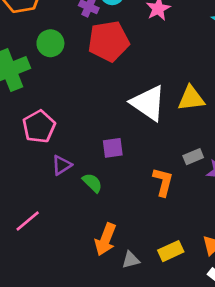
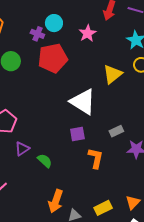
yellow triangle: (191, 98) -> (113, 74), moved, turned -30
purple square: (113, 148) -> (77, 134), moved
gray rectangle: (193, 157) -> (116, 131), moved

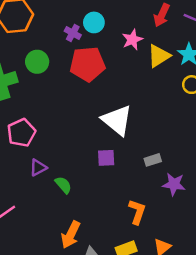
yellow triangle: (113, 74) -> (159, 56), moved
orange L-shape: (96, 158) -> (137, 212), moved

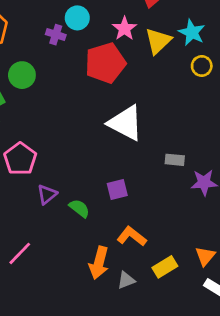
red pentagon: (87, 64) -> (105, 63), moved
purple square: (106, 158) -> (117, 189), moved
gray rectangle: (153, 160) -> (175, 160), turned 35
orange L-shape: (137, 212) -> (132, 236), moved, turned -60

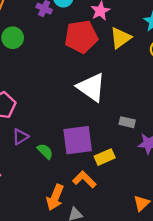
yellow triangle: (158, 41) -> (121, 38), moved
purple square: (117, 189) -> (78, 140), size x1.8
yellow rectangle: (165, 267) -> (105, 157), moved

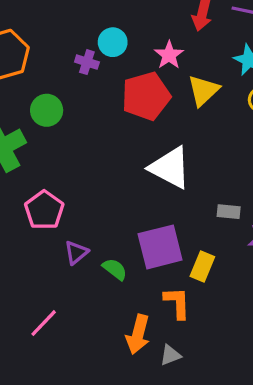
yellow rectangle: (105, 157) -> (202, 266), turned -36
orange L-shape: (84, 179) -> (177, 303), turned 50

